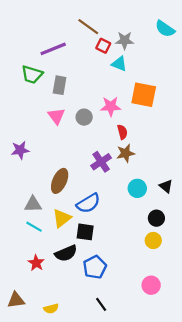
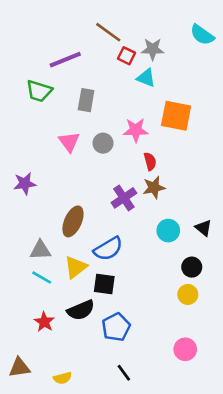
gray rectangle: (60, 85) -> (86, 100), moved

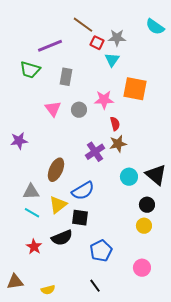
cyan triangle: (146, 78) -> (112, 60), turned 42
black triangle: (203, 228) -> (156, 175), size x1.6
blue pentagon: (116, 327) -> (101, 251), moved

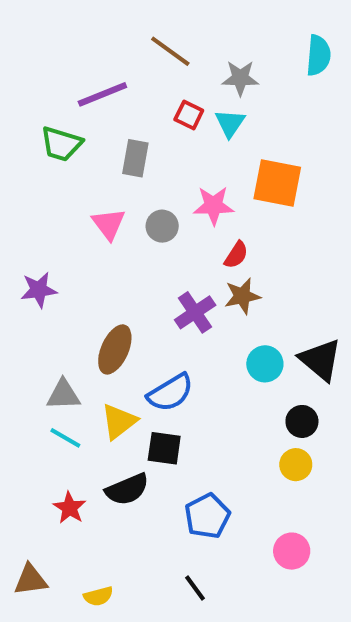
cyan semicircle: (155, 27) -> (318, 55), turned -120
red square: (97, 43) -> (189, 115), moved
red semicircle: (115, 124) -> (236, 255), turned 48

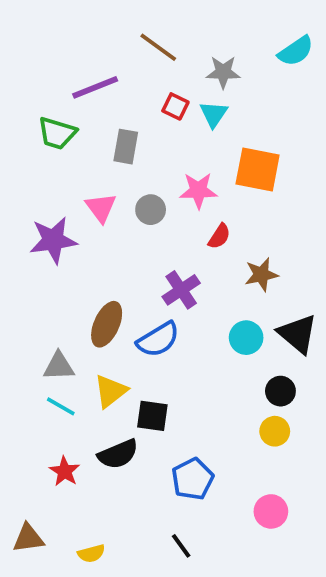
cyan semicircle: (318, 55) -> (296, 51), turned 51
purple star: (39, 290) -> (53, 240), moved, size x1.4
brown star: (242, 296) -> (261, 275), moved
blue semicircle: (170, 393) -> (158, 340), moved

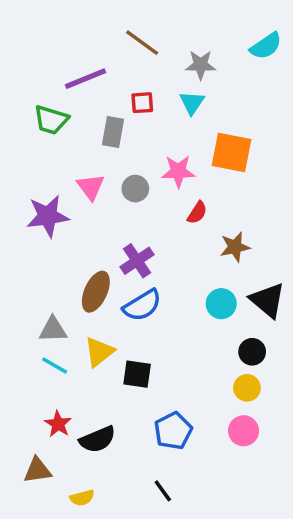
red square: (175, 106) -> (142, 103), moved, turned -30
purple cross: (181, 290) -> (137, 261), moved
black semicircle: (118, 454) -> (98, 439), moved
pink circle: (271, 511) -> (244, 431), moved
brown triangle: (28, 538) -> (37, 470), moved

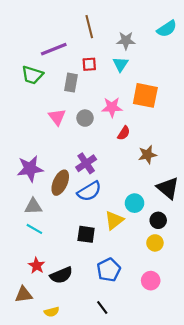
brown line: (142, 43) -> (89, 27), turned 40
purple star: (48, 216) -> (30, 169), moved
cyan circle: (221, 304) -> (135, 203), moved
yellow triangle: (99, 352) -> (114, 220), moved
pink circle: (244, 431) -> (151, 281), moved

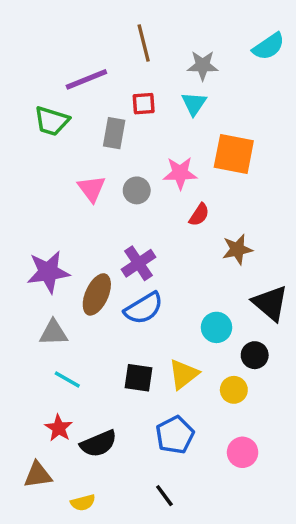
yellow triangle: (114, 220) -> (184, 374), moved
cyan line: (34, 229) -> (67, 379), moved
yellow circle: (155, 243) -> (234, 390), moved

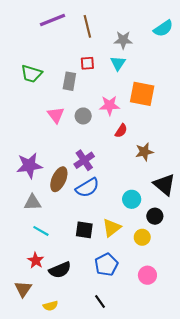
purple line: (86, 79) -> (53, 20), moved
brown triangle: (38, 475) -> (23, 289), turned -48

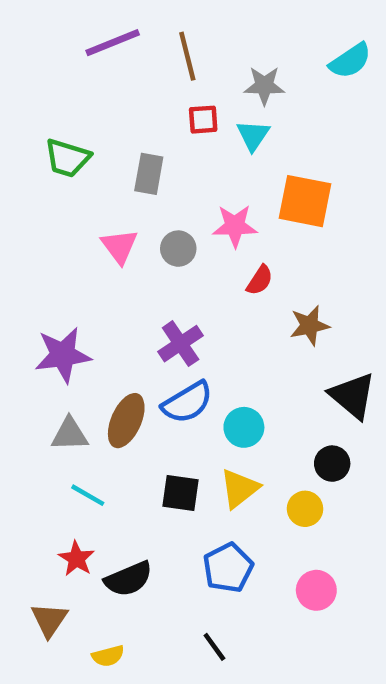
red square: (87, 63) -> (203, 120), moved
brown ellipse: (59, 179) -> (126, 421), moved
cyan circle: (132, 199) -> (244, 427), moved

